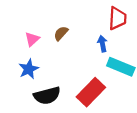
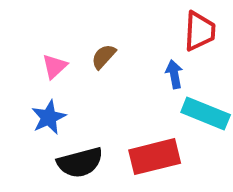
red rectangle: (91, 92) -> (155, 157), turned 32

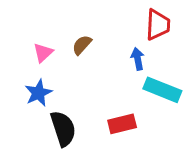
red rectangle: (155, 157) -> (122, 124), size x0.7
black semicircle: (80, 162) -> (63, 129), turned -93

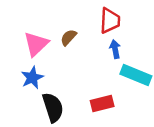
red trapezoid: (158, 25) -> (110, 21), moved
pink triangle: (43, 53) -> (36, 44), size x1.5

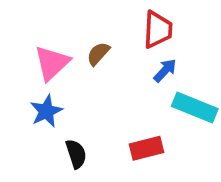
blue arrow: (115, 49) -> (165, 70), turned 54
black semicircle: (53, 107) -> (76, 154), size x0.7

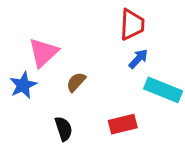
brown semicircle: (98, 54) -> (76, 82), moved
blue star: (46, 111) -> (23, 85), moved

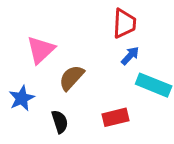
brown semicircle: (76, 82) -> (71, 78), size x1.4
blue star: (23, 85) -> (22, 98), moved

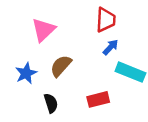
pink triangle: (41, 50) -> (43, 30), moved
blue star: (22, 98) -> (26, 73), moved

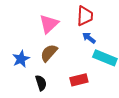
pink triangle: (43, 30) -> (49, 24), moved
blue arrow: (111, 47) -> (89, 38), turned -96

